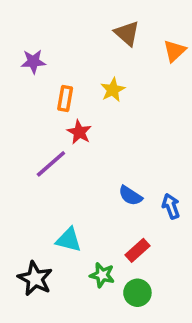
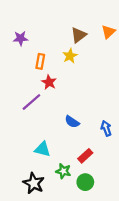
brown triangle: (127, 33) -> (79, 35), moved, turned 42
blue semicircle: (130, 196) -> (72, 122), moved
black star: (35, 279) -> (34, 183), moved

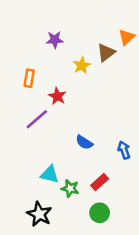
brown triangle: (79, 35) -> (106, 53), moved
purple star: (21, 38) -> (55, 40), moved
orange rectangle: (40, 61) -> (29, 78), moved
green star: (63, 171) -> (70, 188), moved

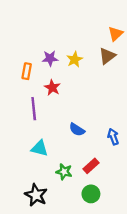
purple star: (55, 40) -> (50, 58), moved
brown triangle: (106, 53) -> (107, 56), moved
purple line: (37, 119) -> (34, 109), turned -55
cyan triangle: (50, 174) -> (40, 148), moved

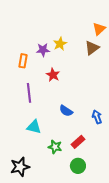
yellow star: (75, 59) -> (60, 44), moved
red star: (52, 88) -> (53, 75), moved
black star: (36, 195) -> (20, 167), moved, turned 30

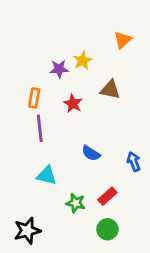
orange triangle: (99, 29) -> (123, 40), moved
brown triangle: (92, 48) -> (110, 90), moved, turned 49
orange rectangle: (23, 61) -> (34, 98), moved

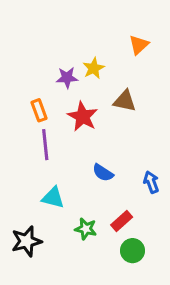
orange rectangle: (34, 98) -> (39, 110), turned -30
red star: (73, 103) -> (83, 117), size x1.4
green circle: (107, 229) -> (133, 251), moved
black star: (27, 231) -> (26, 241), moved

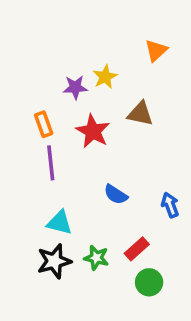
black star: (26, 241) -> (54, 261), moved

